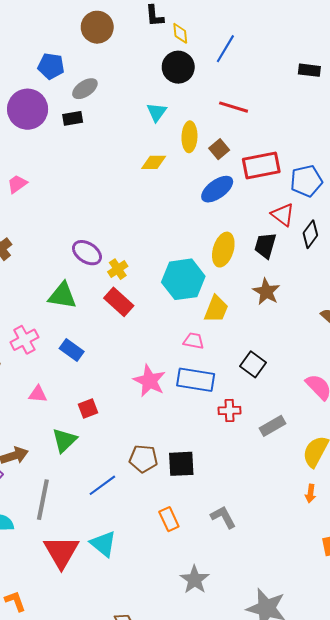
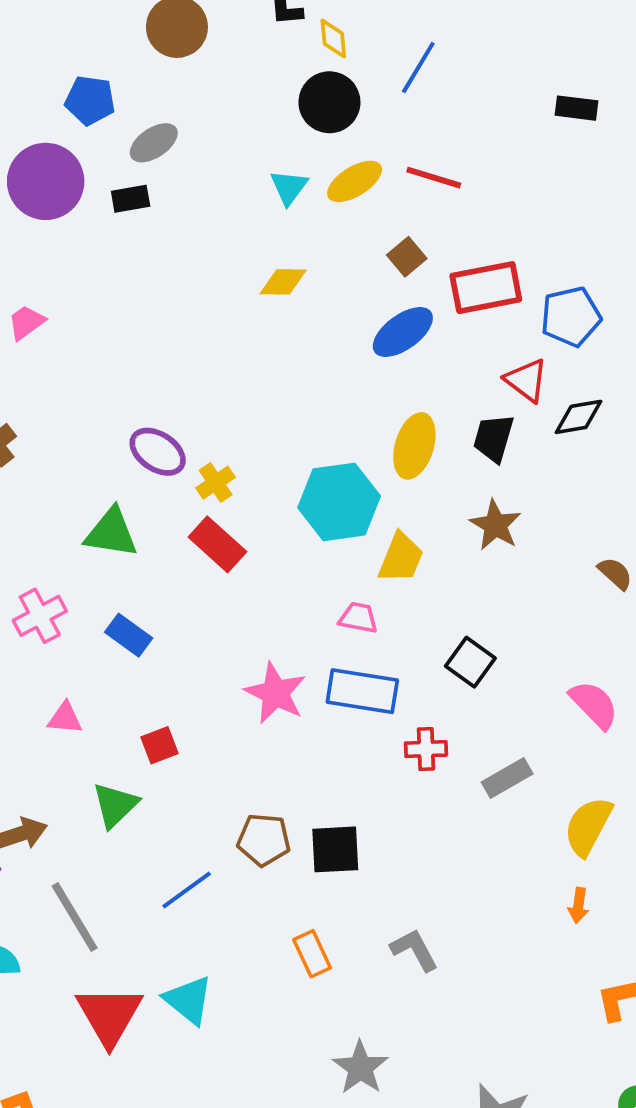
yellow ellipse: (189, 137) -> (355, 181), moved, turned 56
black diamond: (310, 234) -> (579, 417), turned 44
gray line: (43, 500) -> (75, 917), turned -42

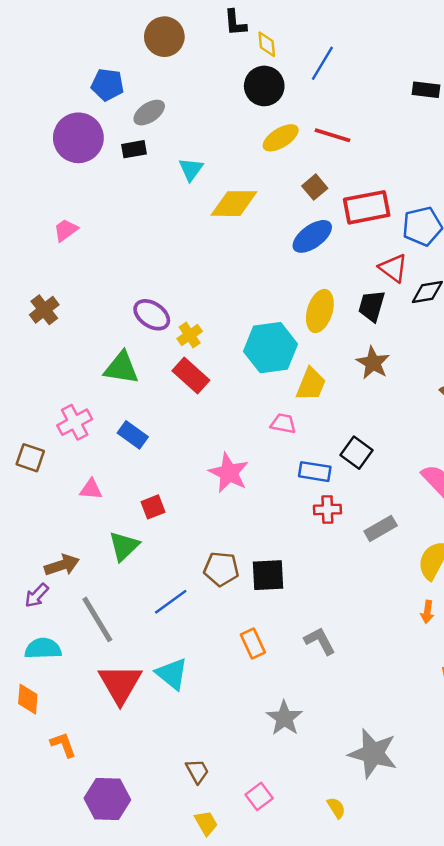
cyan triangle: (289, 187) -> (191, 169), moved
yellow diamond: (283, 282) -> (234, 204), size x1.5
blue rectangle: (362, 691) -> (315, 472), moved, size x0.7

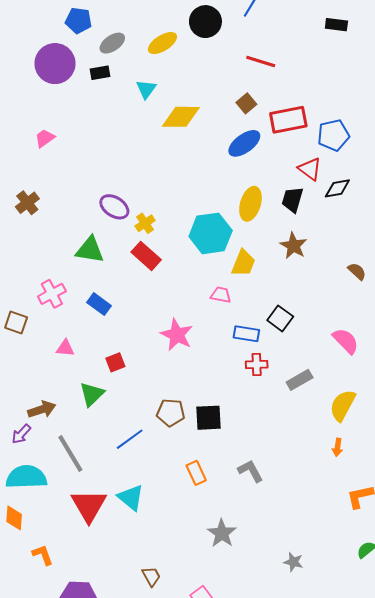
yellow ellipse: (281, 138) -> (162, 43), moved
cyan semicircle: (43, 649) -> (26, 477), size x1.4
gray star: (373, 753) -> (293, 562), size x0.5

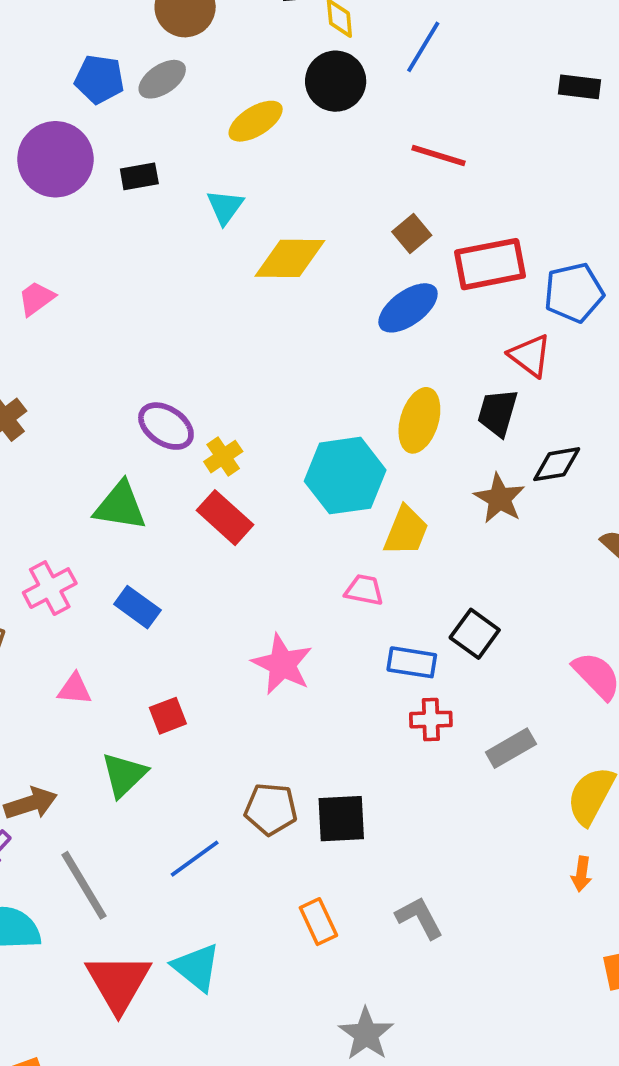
gray ellipse: (112, 43) -> (162, 79), moved
black diamond: (337, 188) -> (557, 464), moved

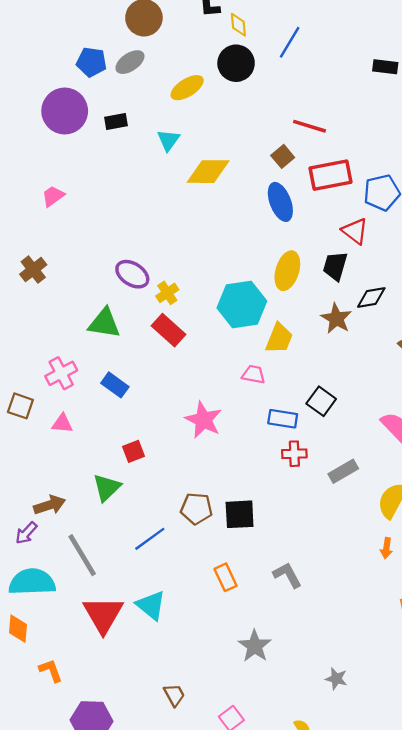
red line: (438, 155) -> (309, 126), moved
blue ellipse: (408, 308) -> (280, 202), turned -75
pink triangle: (75, 689) -> (62, 423), moved

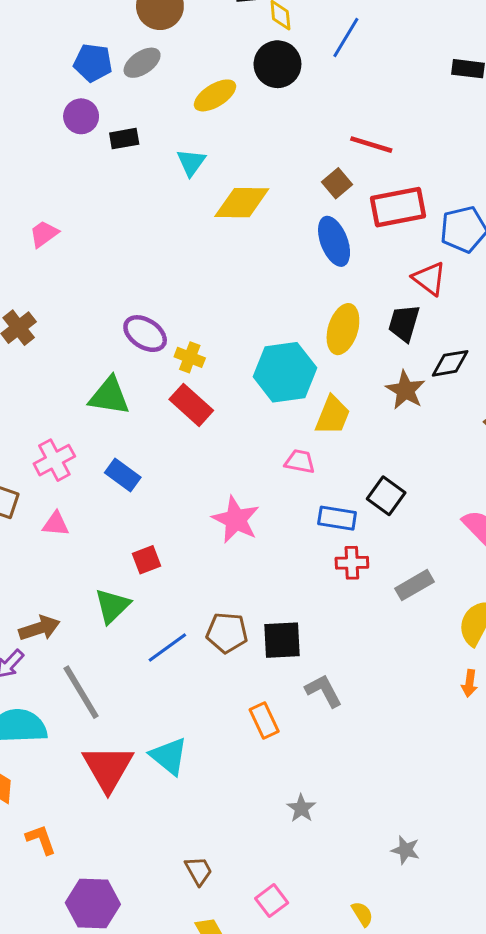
purple circle: (65, 111) -> (81, 116), moved, size x0.6
yellow cross: (167, 293) -> (190, 357), turned -35
blue line: (150, 539) -> (167, 648), moved
gray L-shape: (287, 575) -> (324, 691), moved
gray star: (255, 646) -> (301, 808), size x0.7

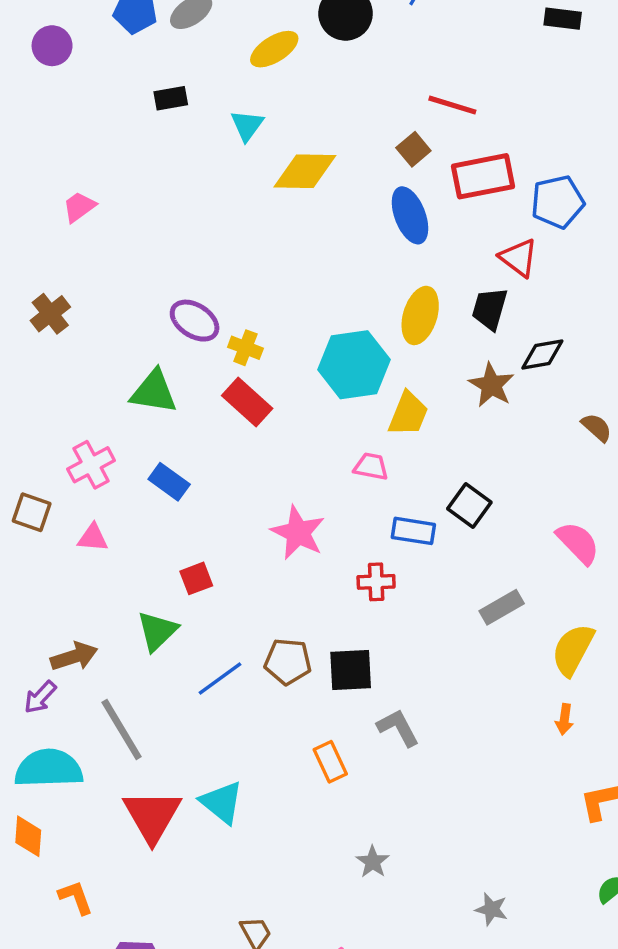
purple circle: (81, 116) -> (52, 46), moved
red cross: (352, 563) -> (376, 582), moved

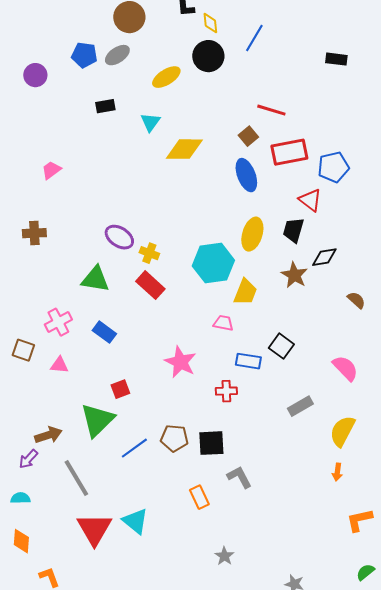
brown cross: (50, 314) -> (34, 233), turned 35
green triangle: (157, 631) -> (97, 420), size x1.4
cyan semicircle: (49, 768) -> (20, 498), moved, size x0.5

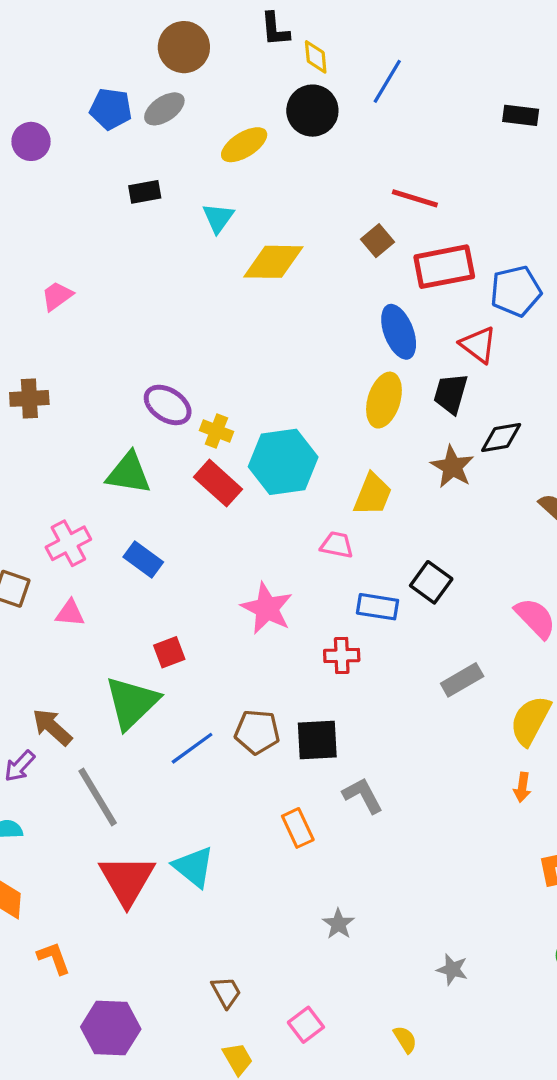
blue ellipse: (246, 175) -> (399, 332), moved
cyan hexagon: (213, 263) -> (283, 462), moved
brown arrow: (48, 435) -> (52, 727), turned -120

